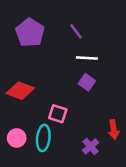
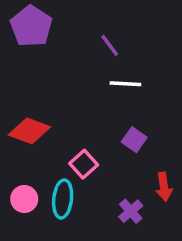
purple pentagon: (30, 33) -> (31, 26), moved
purple square: (87, 82) -> (134, 140), moved
pink square: (58, 114) -> (84, 164), turned 30

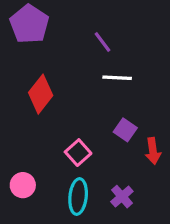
red diamond: (29, 131) -> (41, 94), moved, turned -72
red arrow: (164, 187) -> (153, 151), moved
cyan ellipse: (63, 199) -> (78, 197), moved

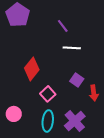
red diamond: (41, 94) -> (32, 69), moved
purple cross: (122, 197) -> (75, 121), size x1.5

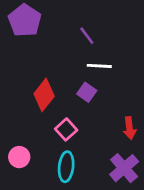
purple square: (77, 80) -> (87, 92), moved
purple cross: (75, 121) -> (124, 168), moved

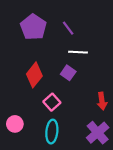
purple pentagon: (25, 20) -> (33, 27), moved

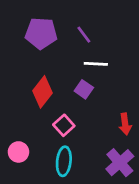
purple pentagon: (33, 27) -> (41, 33), turned -30

